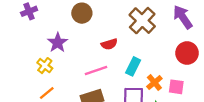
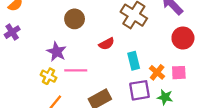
purple cross: (29, 11) -> (12, 32), moved
cyan rectangle: (133, 66) -> (134, 61), turned -30
pink line: (96, 71) -> (76, 70), moved, turned 30

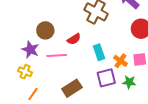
brown circle: (75, 19) -> (45, 30), moved
pink line: (76, 70) -> (57, 55), moved

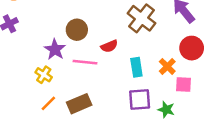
orange cross: (120, 61) -> (167, 66), moved
brown rectangle: (72, 88) -> (79, 104), moved

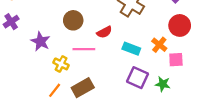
purple star: (55, 49) -> (41, 41), moved
cyan rectangle: (136, 67) -> (131, 49), turned -54
yellow cross: (44, 75) -> (61, 64), moved
purple square: (140, 99) -> (137, 78), turned 35

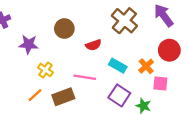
purple star: (41, 41) -> (29, 44), turned -30
pink line: (84, 49) -> (85, 77), moved

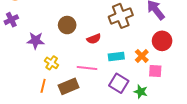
brown cross: (124, 21) -> (121, 16), turned 30
cyan rectangle: (118, 66) -> (116, 57), turned -35
orange line: (35, 95) -> (43, 86), turned -32

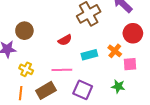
brown circle: (67, 25) -> (24, 31), moved
purple square: (119, 83) -> (83, 90), moved

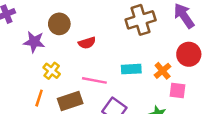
red semicircle: (65, 40) -> (87, 43), moved

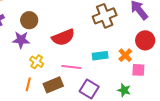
brown circle: (59, 24) -> (29, 20), moved
red semicircle: (87, 43) -> (63, 37), size x1.6

